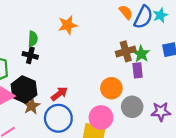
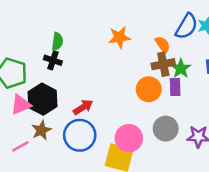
orange semicircle: (126, 12) -> (163, 45), moved
orange star: (68, 25) -> (119, 37), moved
orange circle: (111, 88) -> (149, 89), moved
brown star: (31, 106) -> (41, 130), moved

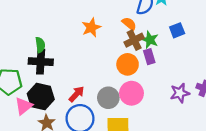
black cross: (53, 60) -> (41, 62), size x1.5
gray circle: (166, 129) -> (108, 98), moved
pink circle: (129, 138) -> (131, 93), moved

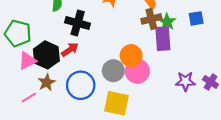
purple rectangle: (149, 57) -> (163, 39), size x1.5
black cross: (41, 62) -> (78, 23), moved
orange circle: (128, 64) -> (131, 56), moved
red arrow: (76, 94) -> (70, 50), moved

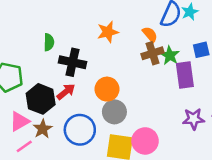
purple rectangle: (163, 39) -> (185, 75), moved
orange circle: (131, 56) -> (107, 89), moved
pink triangle: (27, 61) -> (19, 121), moved
pink circle: (137, 71) -> (145, 141), moved

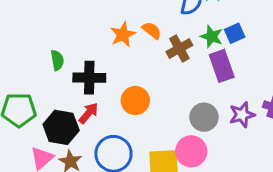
orange semicircle: (150, 34) -> (152, 30), moved
green star: (170, 55) -> (212, 36), moved
gray circle: (114, 112) -> (204, 117), moved

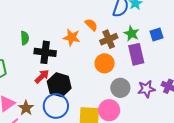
blue square: (235, 33) -> (157, 35), moved
orange star: (123, 35) -> (72, 37), moved, turned 30
orange circle: (135, 101) -> (105, 63), moved
black hexagon: (61, 127) -> (59, 85), moved

